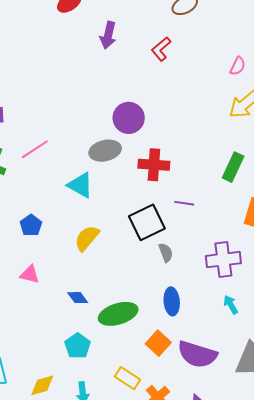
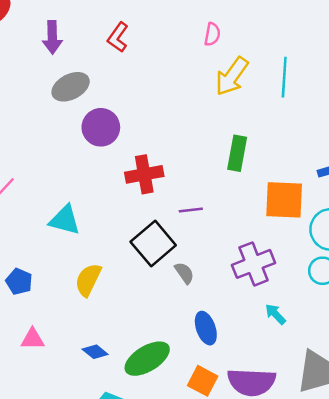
gray ellipse: (105, 151) -> (71, 87), moved

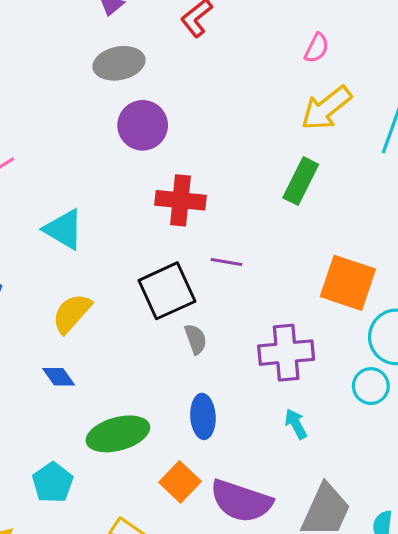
green rectangle: (237, 153) -> (301, 181), moved
blue diamond: (95, 352) -> (59, 377), moved

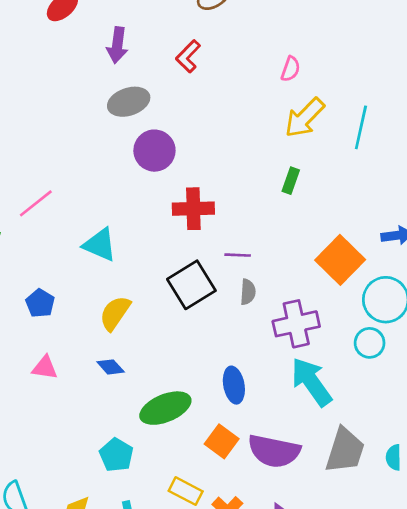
green rectangle: (301, 181) -> (291, 181), size x0.7
orange square: (348, 283) -> (340, 260), turned 33
gray semicircle: (196, 339) -> (248, 292), moved, turned 30
cyan arrow: (296, 424) -> (311, 382), size x2.0

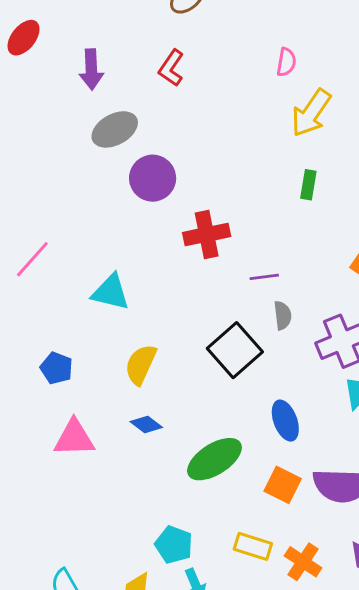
black square: (191, 285) -> (235, 350), moved
pink triangle: (45, 368) -> (74, 438), size x1.4
cyan pentagon: (116, 455) -> (174, 545), moved

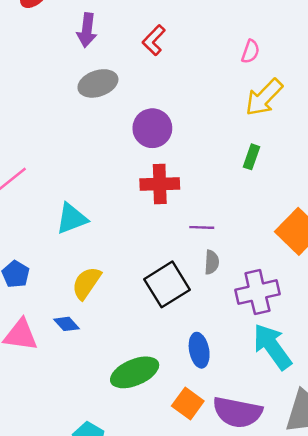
purple circle: (153, 178) -> (152, 128), moved
cyan triangle: (111, 292) -> (72, 219), turned -44
blue diamond: (146, 424) -> (66, 324), moved

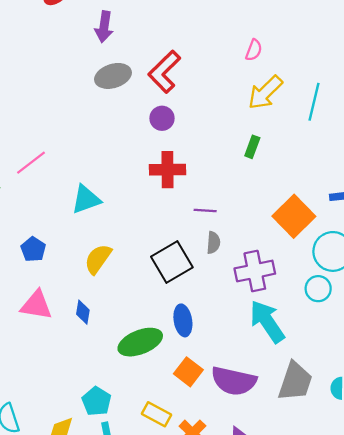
red L-shape: (154, 40) -> (164, 72), moved, size x1.5
purple circle: (152, 128) -> (162, 118), size x0.7
blue diamond: (66, 324) -> (83, 312), moved, turned 50
blue ellipse: (199, 350) -> (183, 320), moved

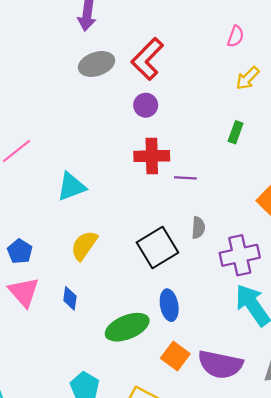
yellow arrow: (265, 92) -> (248, 78), size x0.7
purple line: (205, 211) -> (185, 178), moved
blue pentagon: (33, 249) -> (20, 251), moved
pink triangle: (36, 305) -> (24, 292), turned 40

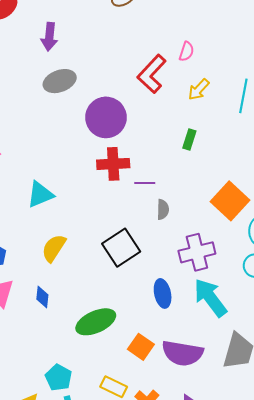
red L-shape: (147, 59) -> (152, 74), moved
purple circle: (146, 105) -> (106, 117), size x1.8
gray semicircle: (198, 228) -> (163, 210), moved
blue ellipse: (169, 305) -> (163, 293), moved

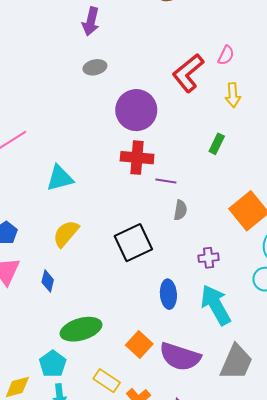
gray ellipse: (60, 81) -> (95, 67), size x0.7
yellow arrow: (199, 90) -> (233, 95), turned -55
purple cross: (197, 252) -> (209, 258), size x0.6
green ellipse: (96, 322) -> (81, 329), moved

